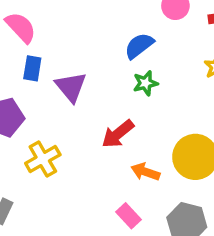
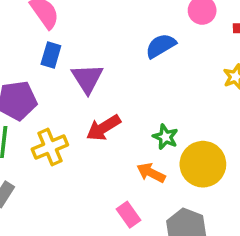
green star: (145, 83) -> (165, 137), moved, turned 30
red arrow: (118, 134) -> (103, 128), moved

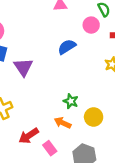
red arrow: (103, 128) -> (29, 136), moved
yellow circle: (203, 164) -> (94, 117), size x0.7

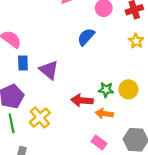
yellow circle: (94, 117) -> (128, 89), moved
red arrow: (29, 136) -> (82, 100), moved, turned 54

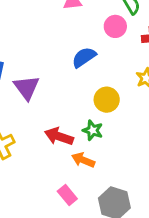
yellow circle: (128, 89) -> (107, 100), moved

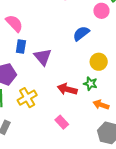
orange arrow: (83, 160) -> (101, 105), moved
pink rectangle: (67, 195) -> (62, 122), moved

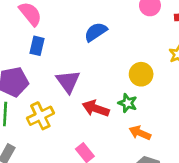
blue semicircle: (81, 33) -> (96, 32), moved
purple triangle: (43, 57) -> (68, 81), moved

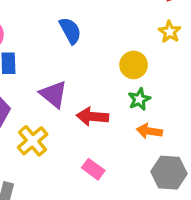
blue semicircle: (96, 32) -> (70, 31), turned 110
green star: (128, 103) -> (139, 99), moved, turned -30

